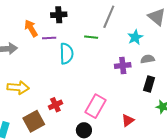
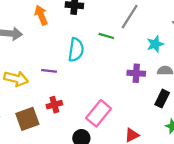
purple line: (49, 38) -> (49, 71), moved

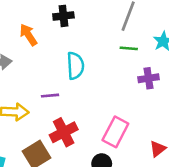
green line: (106, 36) -> (129, 48), moved
red cross: (54, 105) -> (64, 132), size x1.5

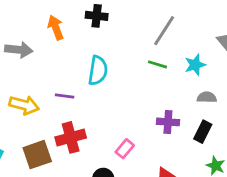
purple cross: (148, 78) -> (168, 122), moved
pink rectangle: (115, 132) -> (125, 149), size x0.6

